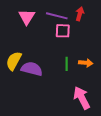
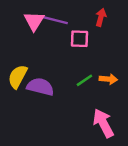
purple line: (57, 16) -> (54, 20), moved
green line: (67, 64) -> (84, 80), turned 56

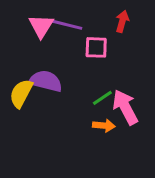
orange arrow: (108, 79) -> (104, 126), moved
purple semicircle: (40, 87) -> (46, 81), moved
pink arrow: (103, 123) -> (125, 107), moved

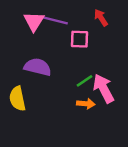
red arrow: (122, 21) -> (101, 18), turned -48
yellow semicircle: (21, 93) -> (17, 99), moved, turned -40

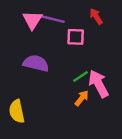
yellow semicircle: (17, 99) -> (17, 111), moved
orange arrow: (86, 104) -> (82, 98), turned -56

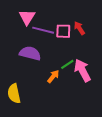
red arrow: (96, 16) -> (79, 28), moved
purple line: (52, 19) -> (43, 30), moved
orange arrow: (82, 98) -> (53, 76), moved

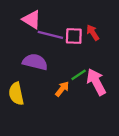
pink triangle: (27, 17) -> (32, 20), turned -30
yellow semicircle: (14, 94) -> (16, 94), moved

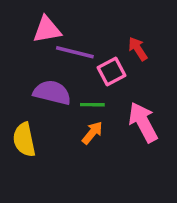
pink triangle: (32, 20) -> (47, 30), turned -42
pink square: (74, 36) -> (112, 72), moved, turned -30
green line: (79, 75) -> (92, 105), moved, turned 35

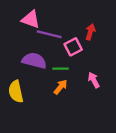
pink triangle: (47, 30) -> (31, 19), turned 30
red arrow: (138, 49) -> (90, 32), turned 49
pink arrow: (143, 122) -> (94, 80), size x0.6

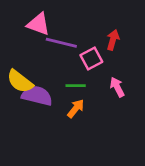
purple semicircle: (34, 61) -> (37, 96), moved
pink arrow: (94, 80) -> (117, 87), moved
yellow semicircle: (16, 92) -> (20, 81), moved, turned -40

